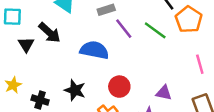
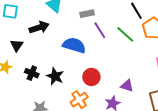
black arrow: (49, 33) -> (39, 27), turned -66
black triangle: (26, 45) -> (17, 45), moved
black cross: (40, 100) -> (32, 73), moved

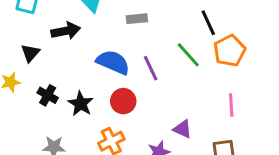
purple line: (100, 30) -> (151, 68), moved
red circle: (91, 77) -> (123, 101), moved

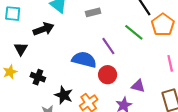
blue semicircle: (113, 62) -> (84, 60), moved
red circle: (123, 101) -> (108, 75), moved
black star: (81, 104) -> (64, 95), moved

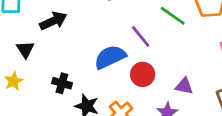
blue semicircle: (84, 60) -> (110, 57), turned -35
black cross: (38, 77) -> (62, 83), moved

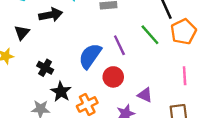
blue semicircle: (110, 57) -> (90, 56), turned -44

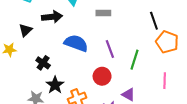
orange pentagon: (183, 32) -> (167, 42), turned -30
green line: (150, 35) -> (135, 60), moved, turned 54
blue semicircle: (90, 56) -> (76, 43), moved, turned 70

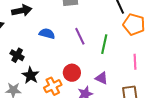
blue semicircle: (76, 43) -> (47, 34), size x0.7
red circle: (102, 76) -> (72, 73), moved

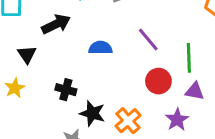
green line: (104, 44) -> (189, 58), moved
red circle: (72, 73) -> (158, 81), moved

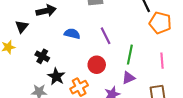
red circle: (158, 81) -> (97, 65), moved
purple triangle: (195, 91) -> (128, 78), turned -48

